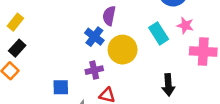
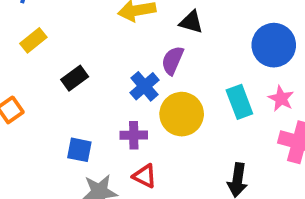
black rectangle: (17, 48) -> (75, 78), moved

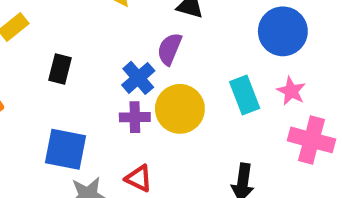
black rectangle: (75, 78) -> (60, 69), turned -40
purple cross: (134, 135) -> (135, 117), moved
blue square: (79, 150) -> (65, 149), size x1.5

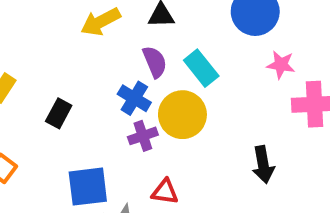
purple semicircle: (170, 49) -> (155, 62), turned 152
black rectangle: (60, 69) -> (59, 113), turned 32
cyan rectangle: (245, 95) -> (201, 68), moved

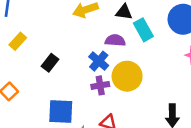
purple semicircle: (155, 62) -> (115, 40), turned -72
cyan rectangle: (201, 68) -> (143, 30), moved

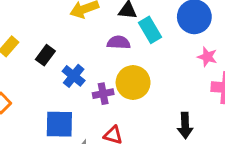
blue cross: (99, 61) -> (74, 76), moved
black rectangle: (50, 63) -> (45, 55), moved

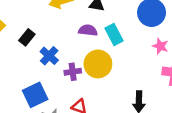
cyan rectangle: (150, 30) -> (114, 34), moved
blue square: (59, 124) -> (35, 95), turned -30

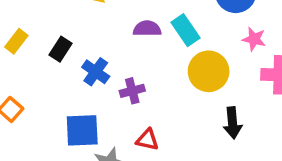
yellow circle: (98, 64) -> (209, 71), moved
blue square: (35, 95) -> (82, 130), turned 30

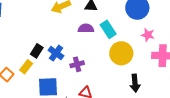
yellow rectangle: (16, 41) -> (26, 67), moved
black rectangle: (60, 49) -> (37, 51), moved

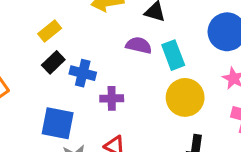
blue cross: (56, 53) -> (83, 73), turned -35
yellow rectangle: (26, 67) -> (50, 31), moved

